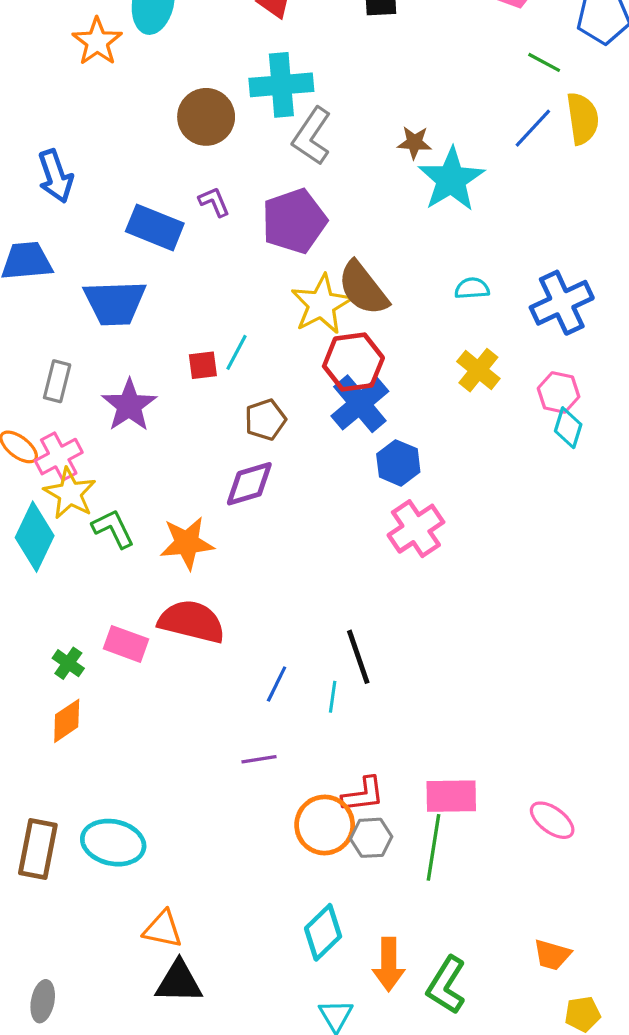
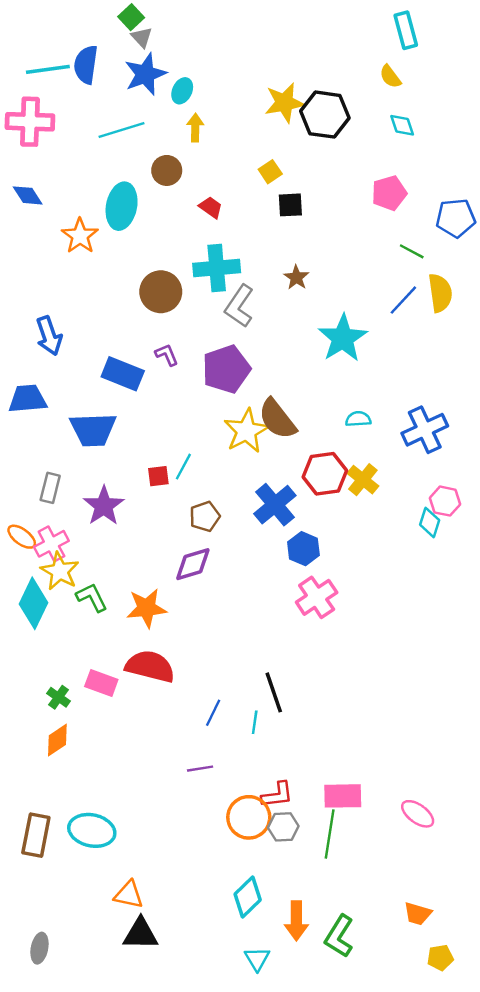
brown star: (414, 143) -> (296, 277), moved, turned 30
red hexagon: (353, 362) -> (325, 474), moved
pink hexagon: (559, 392) -> (445, 501), moved

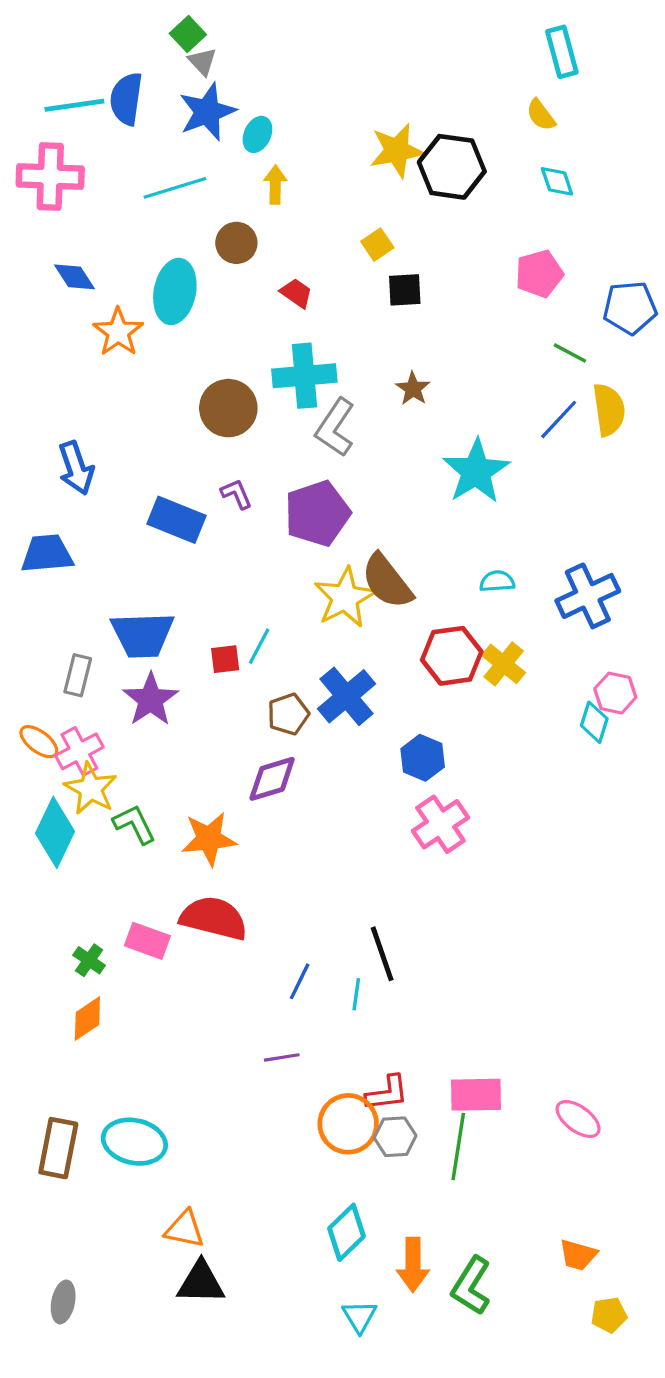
blue diamond: (28, 195) -> (74, 277), moved
blue trapezoid: (93, 430) -> (142, 635), moved
blue cross: (275, 505) -> (347, 696), moved

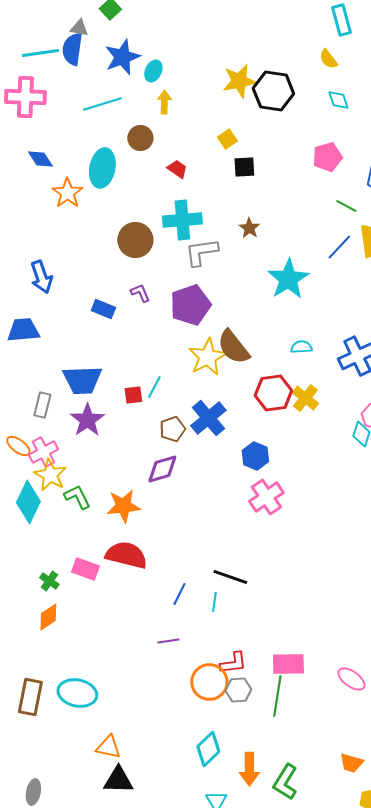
gray triangle: (202, 62) -> (79, 28), moved, turned -36
gray L-shape: (335, 427) -> (201, 252), turned 48
blue rectangle: (176, 520) -> (103, 309), size x0.7
black line: (382, 954) -> (230, 577), turned -52

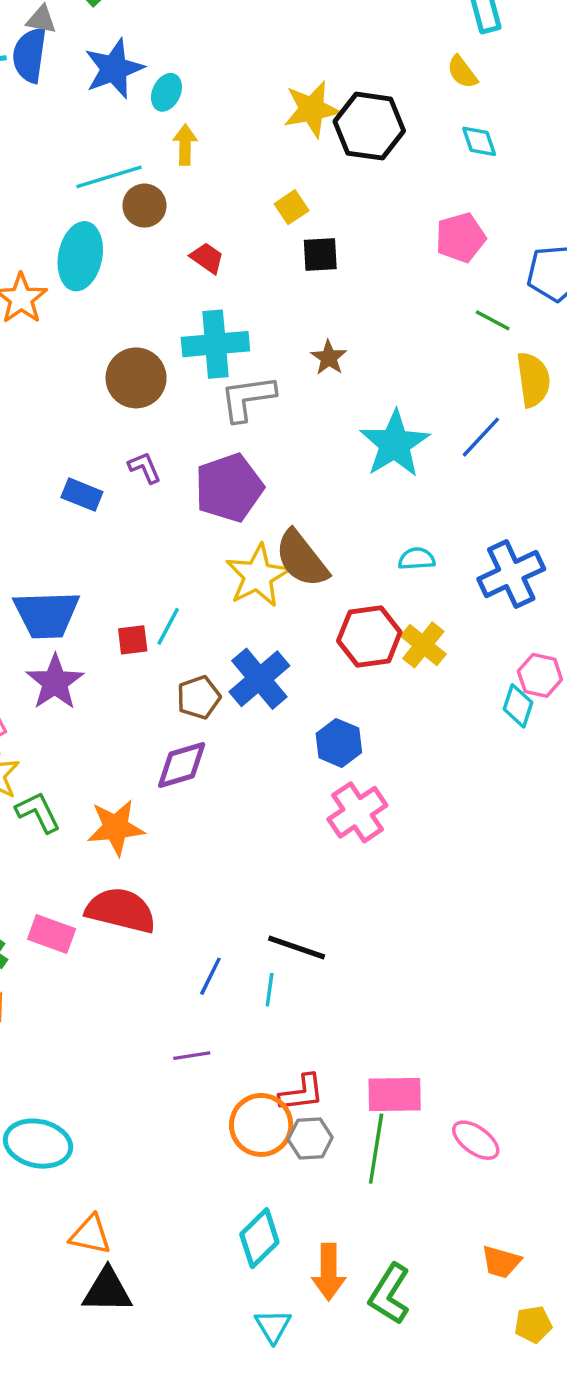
cyan line: (102, 104) -> (109, 177), moved
blue line: (339, 247) -> (481, 437), moved
pink ellipse: (351, 679) -> (476, 1140), moved

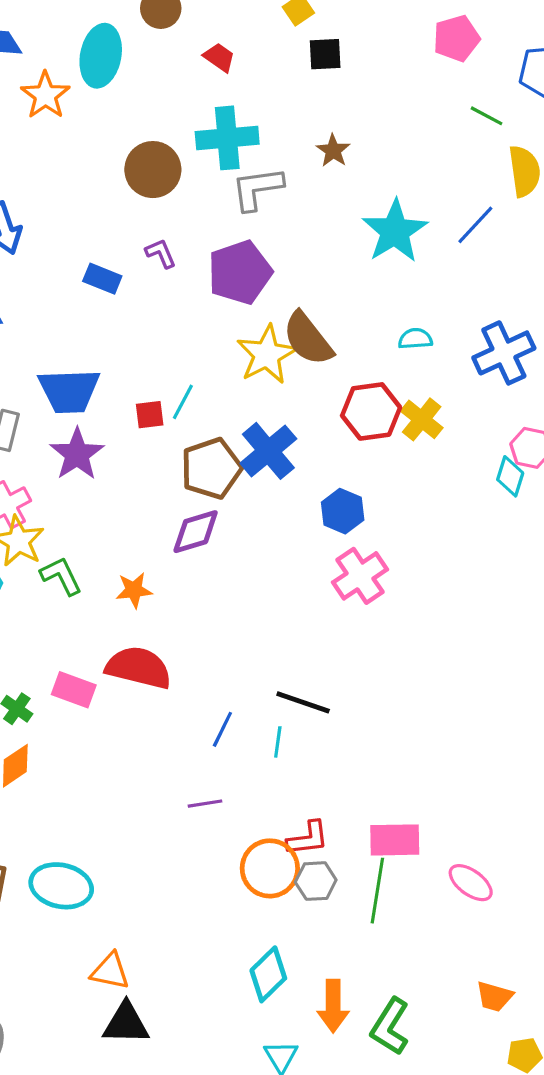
brown pentagon: (199, 697) -> (211, 468), size x1.5
orange star: (116, 827) -> (134, 590), size x0.7

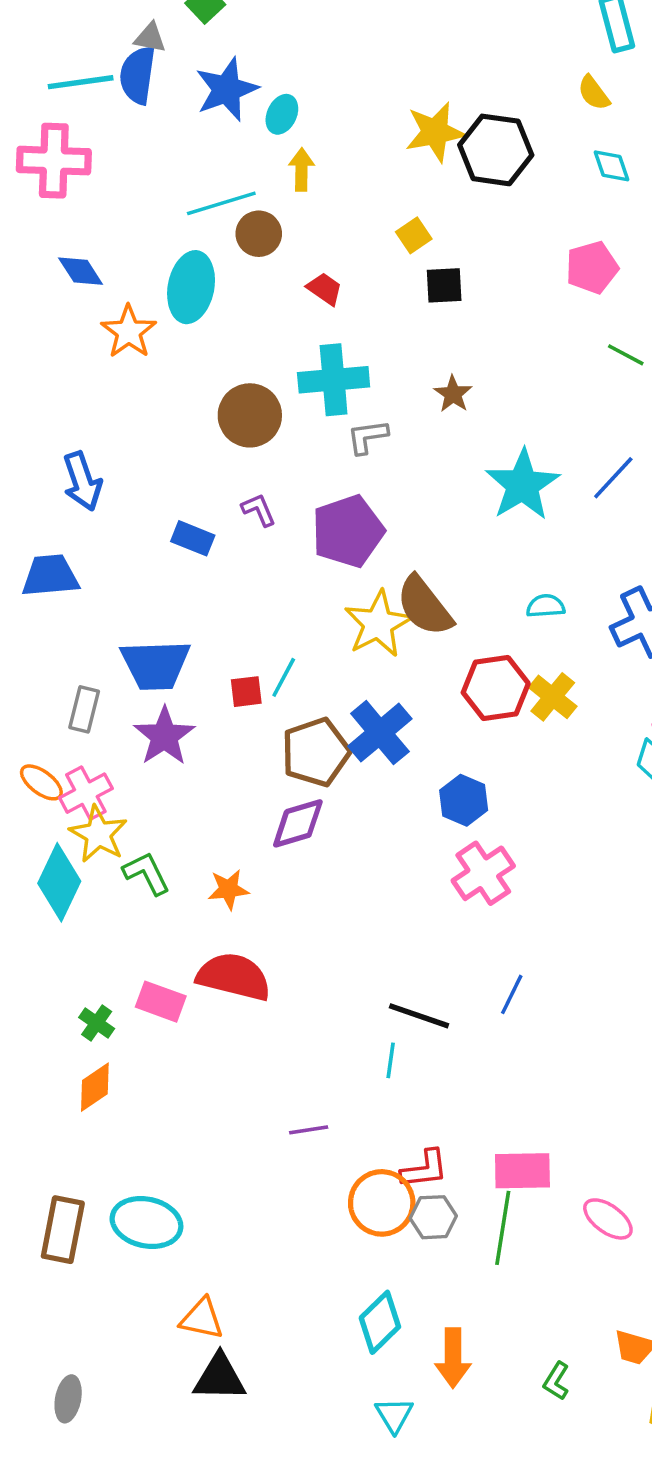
gray L-shape: (257, 189) -> (367, 437), size x0.7
blue line: (222, 729) -> (512, 994), moved
green L-shape: (390, 1027) -> (556, 1381), moved, size x0.6

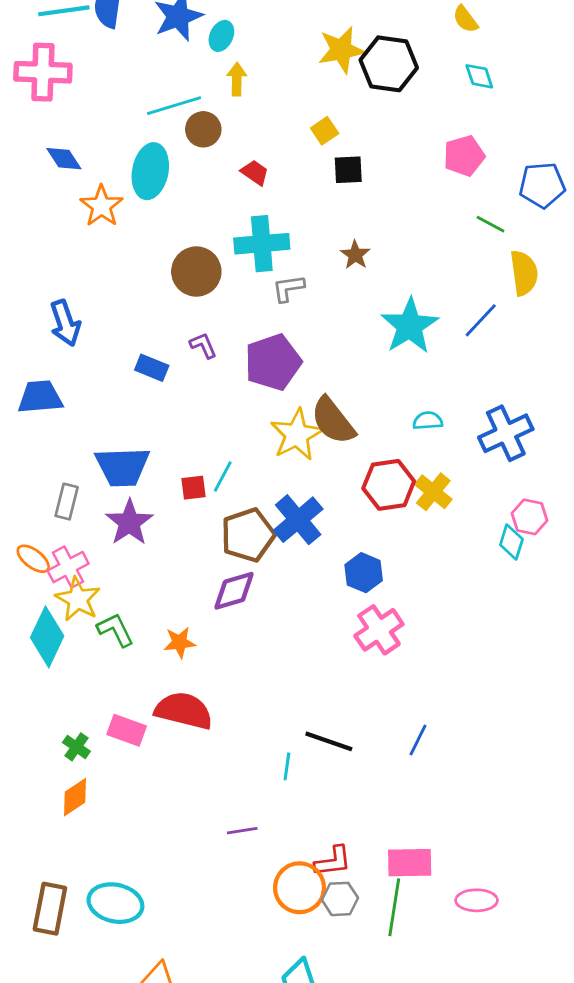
blue line: (512, 994) -> (418, 740), moved
cyan line: (391, 1060) -> (287, 766), moved
pink ellipse: (608, 1219) -> (477, 900), turned -36

